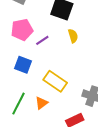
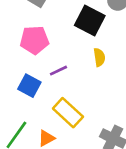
purple line: (42, 40) -> (59, 71), moved

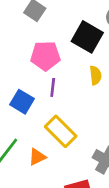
pink pentagon: (34, 40) -> (45, 56), moved
purple line: (59, 71) -> (53, 87), turned -60

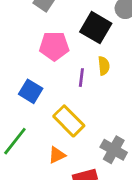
purple line: (53, 87) -> (81, 78), moved
orange triangle: (37, 157) -> (57, 155), moved

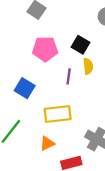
black square: (96, 28) -> (80, 45), moved, size x0.7
yellow rectangle: (69, 121) -> (58, 114), turned -52

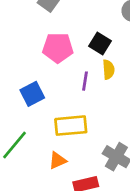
blue square: (25, 88) -> (32, 94), turned 30

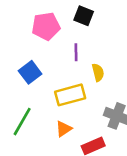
yellow semicircle: (109, 70) -> (98, 72), moved

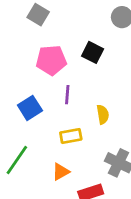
purple line: (76, 52) -> (67, 95), moved
yellow rectangle: (70, 95) -> (71, 136), size x0.7

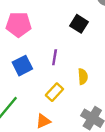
pink pentagon: (51, 60) -> (19, 24), moved
yellow rectangle: (71, 136) -> (54, 92), turned -42

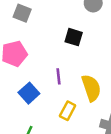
yellow semicircle: (83, 77) -> (91, 88), size x1.6

